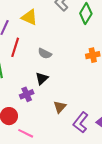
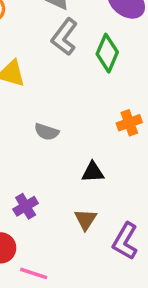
black triangle: (42, 78) -> (93, 172), moved, turned 48

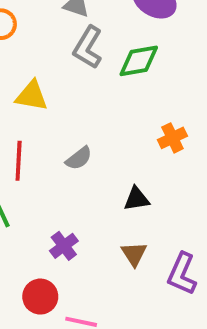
green diamond: (107, 53) -> (139, 61), turned 63
gray semicircle: (47, 132) -> (79, 158), turned -50

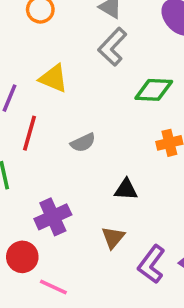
green diamond: (139, 61) -> (154, 90), moved
purple cross: (64, 246) -> (53, 217), size x1.4

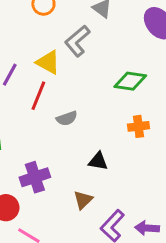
gray L-shape: (112, 47) -> (77, 41), moved
red line: (29, 133) -> (38, 96), moved

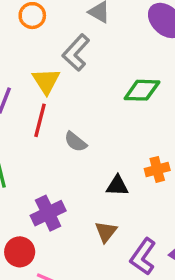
yellow triangle: (48, 62) -> (46, 81), turned 36
gray semicircle: (67, 118) -> (76, 142), turned 65
orange cross: (138, 126) -> (157, 169), moved

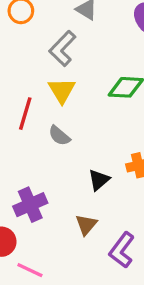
yellow triangle: (46, 81) -> (62, 90), moved
black triangle: (117, 186) -> (99, 180), turned -45

